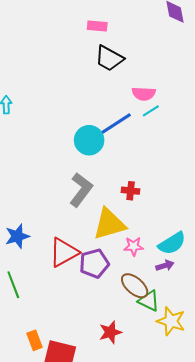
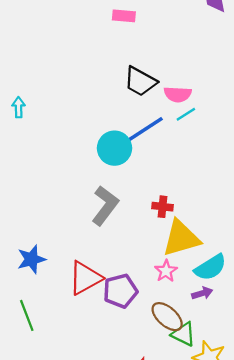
black trapezoid: (109, 58) -> (140, 81), moved
yellow triangle: (109, 224) -> (181, 238), moved
pink star: (134, 246) -> (166, 271), turned -30

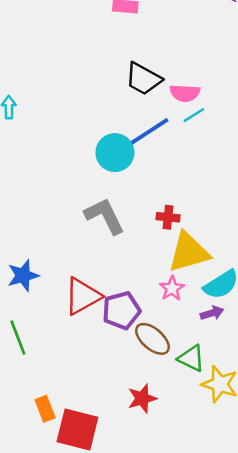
gray L-shape: (105, 205) -> (105, 216), turned -63
brown ellipse: (167, 317) -> (152, 339), moved

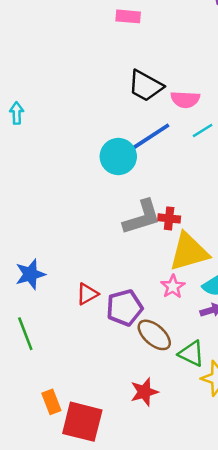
cyan line: (194, 115) -> (203, 130), moved
gray L-shape: (105, 216) -> (142, 217), moved, turned 99
red triangle: (83, 296) -> (87, 294), size x0.6

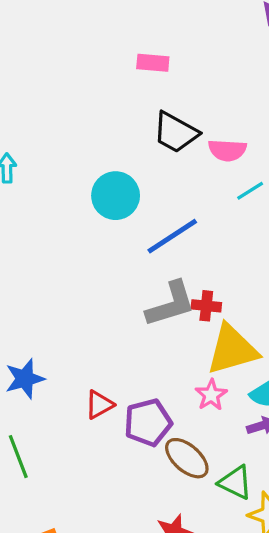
pink rectangle: (128, 16) -> (153, 63), moved
blue line: (151, 137) -> (172, 236), moved
cyan circle: (118, 156) -> (116, 196), moved

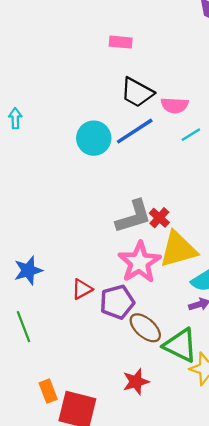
blue line: (172, 236) -> (135, 131), moved
red cross: (206, 306) -> (159, 218), turned 36
pink star: (211, 395) -> (139, 262), moved, size x1.8
green triangle: (235, 482) -> (180, 345), size x1.4

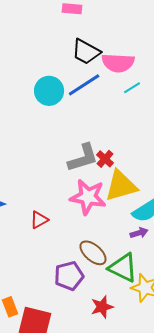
pink semicircle: (175, 105) -> (118, 63), size x1.4
pink star: (139, 262) -> (88, 197), turned -30
purple pentagon: (117, 302) -> (69, 276), moved
red star: (136, 382) -> (102, 307), moved

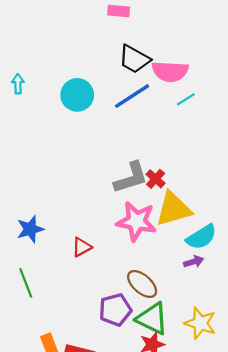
cyan circle: (49, 91) -> (77, 95), moved
green triangle: (123, 268) -> (152, 319), moved

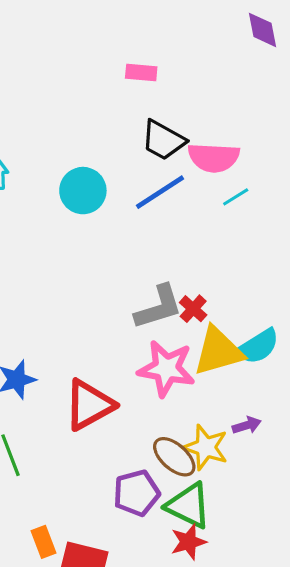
cyan semicircle: (201, 237) -> (258, 347), moved
red triangle: (82, 247) -> (89, 405), size x1.8
yellow star: (200, 323) -> (206, 447), moved

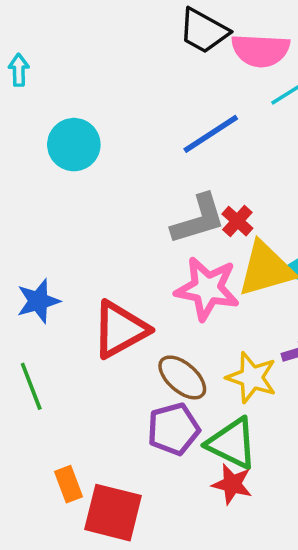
cyan circle: (83, 191) -> (74, 145), moved
blue line: (160, 192) -> (211, 134), moved
brown ellipse: (174, 457) -> (182, 377), moved
red star: (188, 542) -> (232, 484), turned 30

